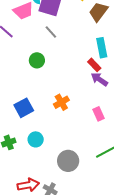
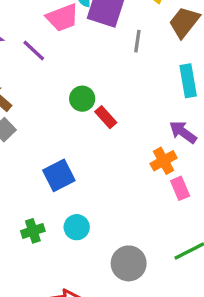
gray line: (51, 32) -> (137, 41), moved, turned 48
red rectangle: (94, 65) -> (106, 117), moved
orange cross: (61, 102) -> (164, 161), moved

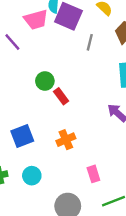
orange cross: (164, 161) -> (66, 140), moved
pink rectangle: (180, 188) -> (93, 174), moved

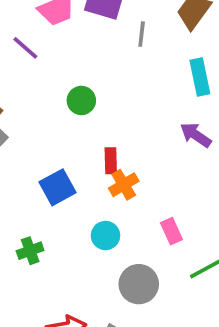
red rectangle: (61, 96) -> (111, 161), moved, turned 42
cyan circle: (32, 176) -> (105, 236), moved

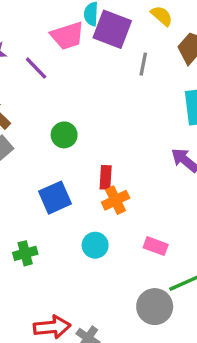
green circle: (81, 100) -> (64, 135), moved
pink rectangle: (171, 231) -> (156, 246), turned -50
gray circle: (139, 284) -> (155, 307), moved

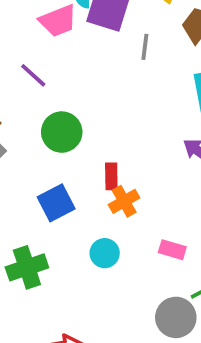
purple line: (36, 68) -> (33, 75), moved
green circle: (64, 135) -> (62, 132), size x1.4
green cross: (25, 253) -> (27, 267), size x1.5

